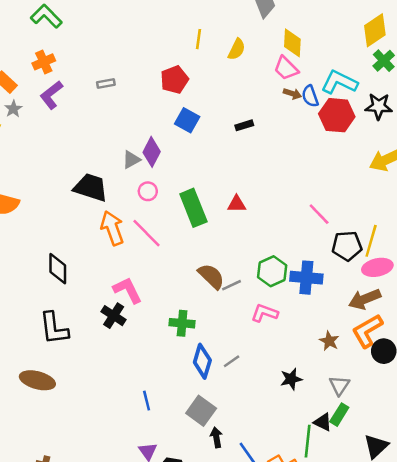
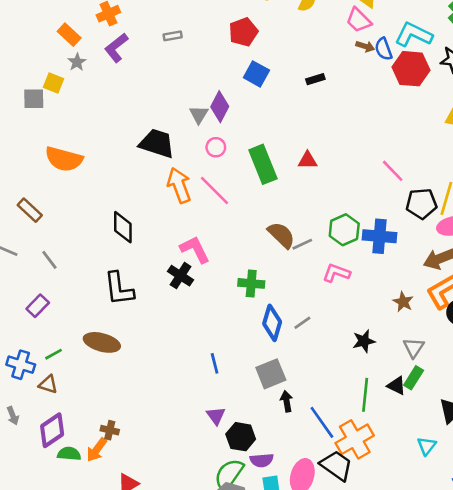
gray triangle: (131, 160) -> (199, 115), turned -30
gray square: (201, 411) -> (271, 374), turned 32
green line: (308, 441) -> (365, 395), moved

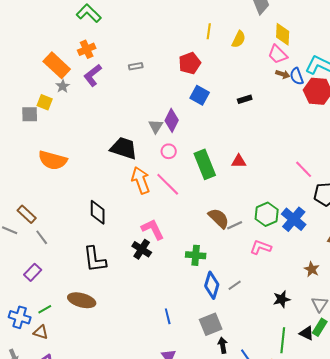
orange rectangle: (69, 35) -> (57, 65), size x1.5
brown rectangle: (30, 210) -> (27, 214), moved
blue cross: (380, 236) -> (294, 219), turned 35

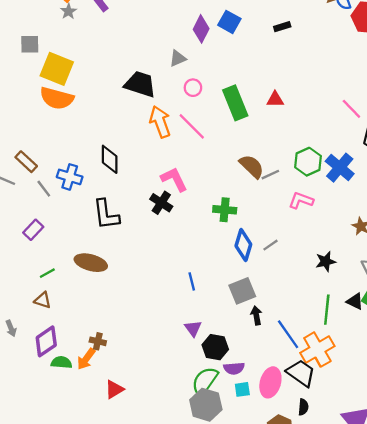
yellow square: (45, 102) -> (57, 69), moved, size x1.8
purple diamond: (172, 120) -> (201, 29), moved
gray triangle: (156, 126) -> (178, 58), turned 35
blue cross: (20, 317) -> (70, 177), moved

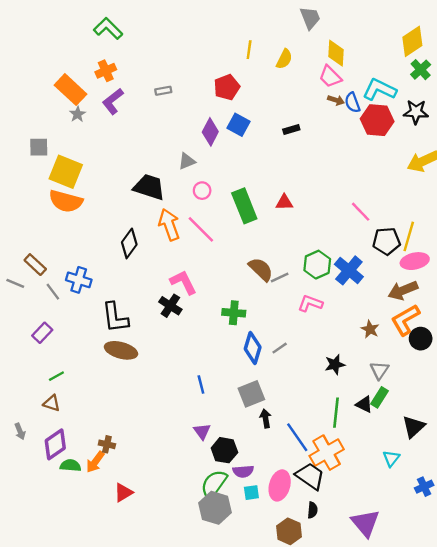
black diamond: (110, 159) -> (129, 243), moved, turned 36
brown ellipse: (91, 263) -> (121, 350), moved

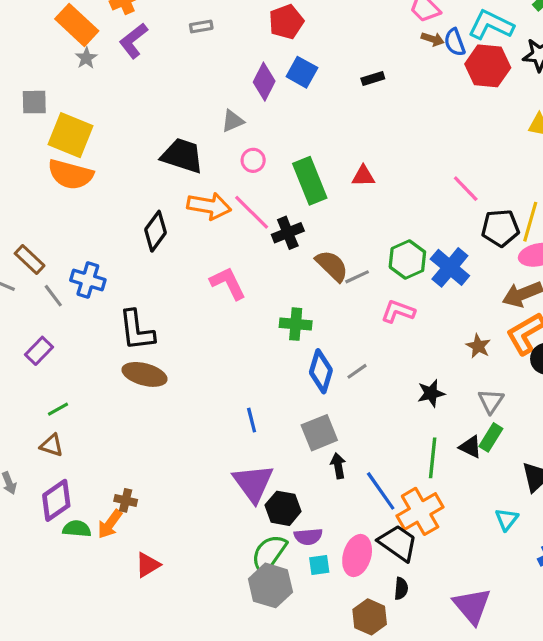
orange arrow: (169, 225) -> (209, 206), turned 120
black cross: (170, 306) -> (288, 233), moved, turned 35
purple triangle: (202, 431) -> (253, 483), size x1.8

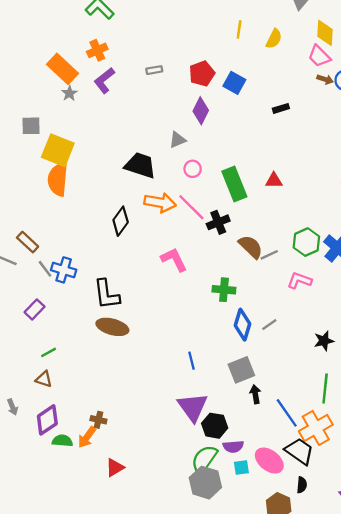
red pentagon: (286, 22) -> (202, 74), moved
blue square: (302, 72) -> (234, 83), moved
orange semicircle: (71, 174) -> (58, 179), turned 80
blue cross: (88, 280) -> (64, 270), moved
pink ellipse: (357, 555) -> (269, 461), turned -68

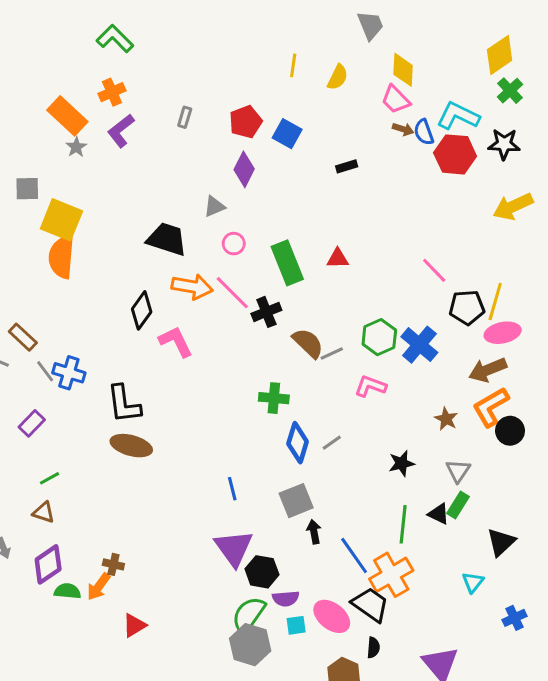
gray rectangle: (154, 70) -> (185, 117), turned -63
pink L-shape: (174, 259) -> (176, 342), moved

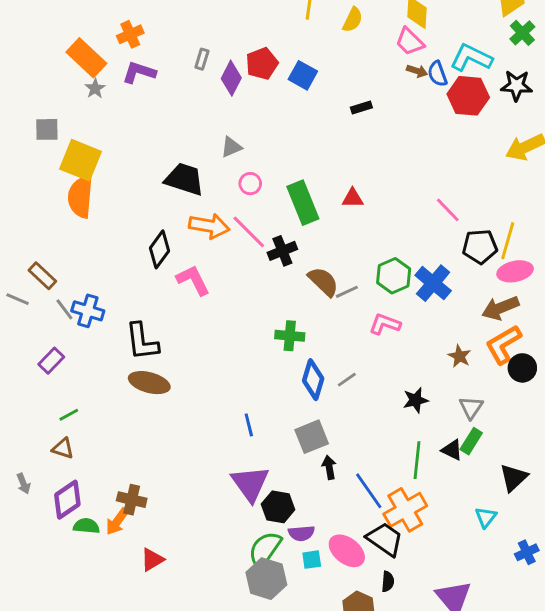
purple L-shape: (121, 131) -> (139, 72), turned 56
purple diamond: (244, 169) -> (231, 78), moved
brown cross: (113, 564) -> (132, 500), size x1.4

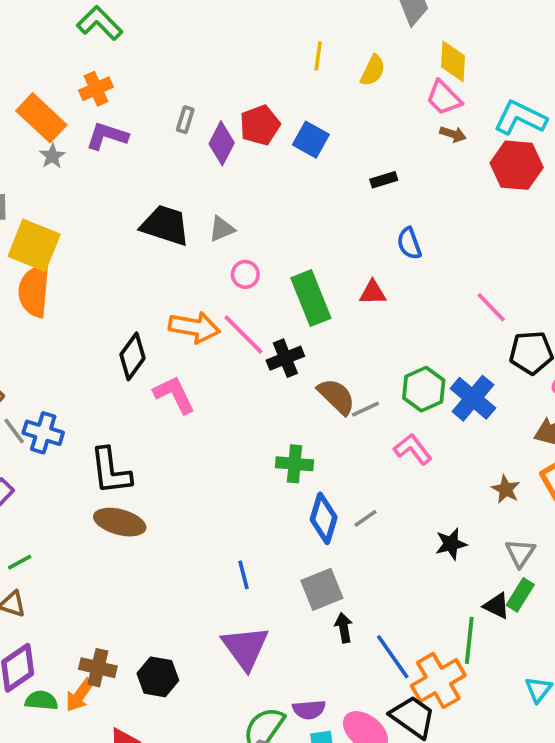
blue semicircle: (437, 74) -> (409, 243), moved
black trapezoid: (184, 179) -> (165, 225), moved
pink L-shape: (385, 324) -> (413, 449), turned 32
green line: (417, 460) -> (469, 640), moved
black hexagon: (278, 507) -> (158, 677), moved

